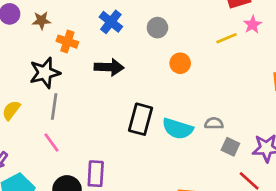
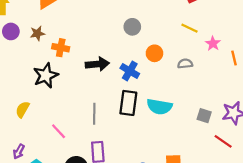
blue cross: (111, 22) -> (130, 71), moved
pink star: (253, 25) -> (213, 43), moved
yellow line: (227, 38) -> (189, 28), turned 56
gray line: (54, 107) -> (94, 114), moved
gray semicircle: (214, 123) -> (185, 64), moved

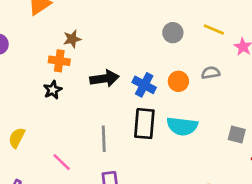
gray circle: (132, 27) -> (173, 33), moved
brown star: (37, 33) -> (72, 39), moved
orange circle: (154, 53) -> (178, 81), moved
black star: (46, 75) -> (53, 90), moved, size x0.6

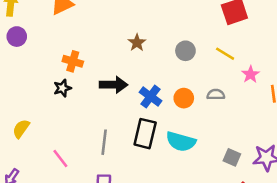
brown star: (72, 39) -> (137, 43), moved, turned -30

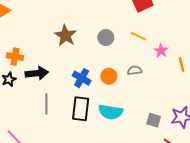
brown star: (137, 43) -> (66, 35), size x1.5
black arrow: (114, 85) -> (37, 73), moved
gray line: (104, 142) -> (46, 104), moved

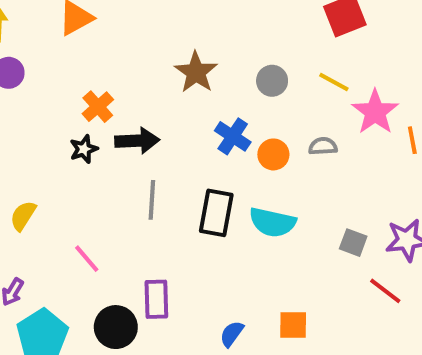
pink star: (161, 51) -> (375, 112), size x1.6
orange cross: (15, 57) -> (98, 107), turned 35
blue cross: (82, 78) -> (233, 136), moved

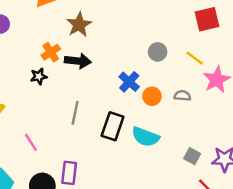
brown star: (196, 72) -> (79, 25), moved
black arrow: (137, 141) -> (78, 61), moved

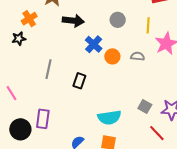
yellow line: (195, 58) -> (148, 25), turned 56
black arrow: (78, 61) -> (73, 21), moved
black rectangle: (113, 126) -> (79, 81), size x0.7
cyan semicircle: (145, 137) -> (109, 118), moved, turned -30

